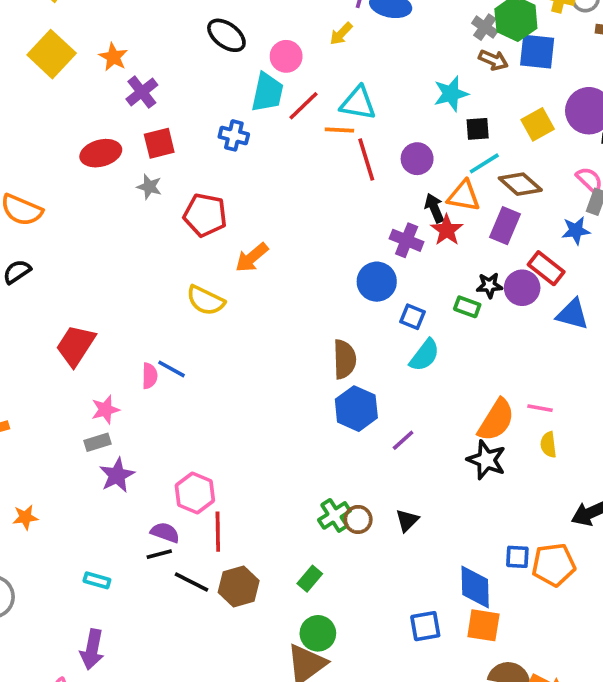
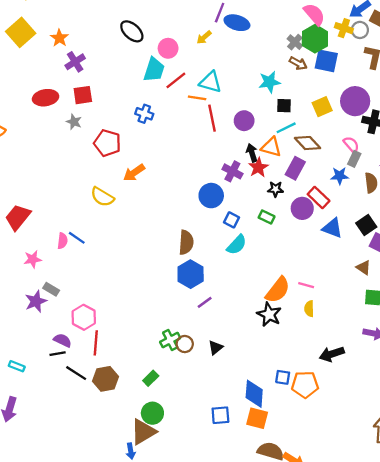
blue cross: (234, 135) -> (144, 114), moved
black star: (489, 285) -> (276, 189), moved
purple line: (403, 440) -> (205, 302), moved
gray rectangle: (98, 442) -> (51, 289), moved, turned 42

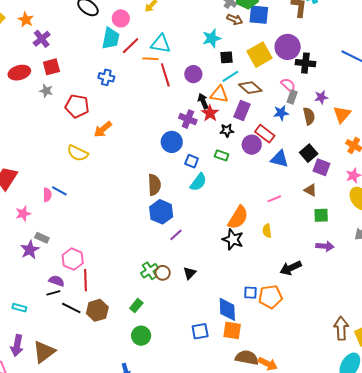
yellow square: (322, 107) -> (260, 55), size x1.4
pink line: (306, 285) -> (274, 199), moved, turned -32
brown triangle: (143, 432) -> (44, 352), moved

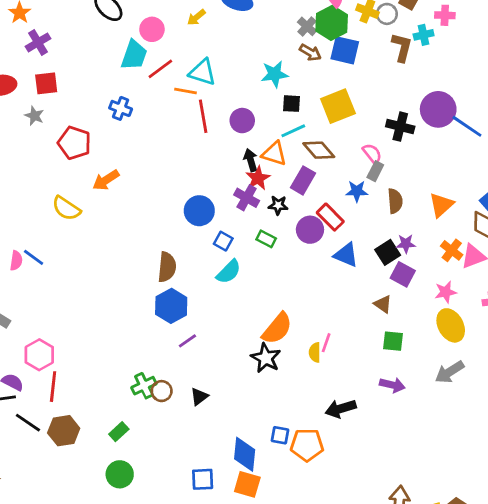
purple circle: (288, 47) -> (438, 109), moved
purple star: (321, 97) -> (406, 244), moved
purple cross: (188, 119) -> (247, 198), moved
pink line: (274, 199) -> (326, 343), moved, turned -56

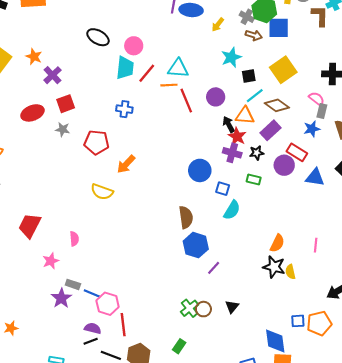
yellow arrow: (196, 17) -> (218, 25), moved
purple rectangle: (303, 180) -> (271, 130), turned 30
blue line: (34, 257) -> (92, 293), moved
orange semicircle: (277, 328) -> (277, 243), size x0.7
yellow semicircle: (315, 352) -> (290, 272), moved

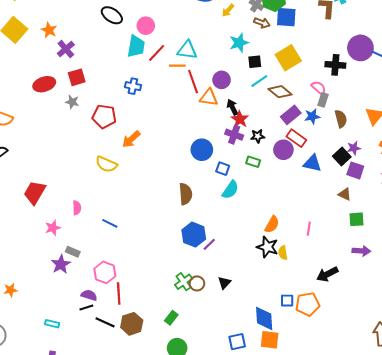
orange triangle: (245, 116) -> (209, 98), moved
purple rectangle: (271, 130) -> (291, 115), moved
blue hexagon: (196, 245) -> (194, 235), moved
blue line: (92, 293) -> (110, 223), moved

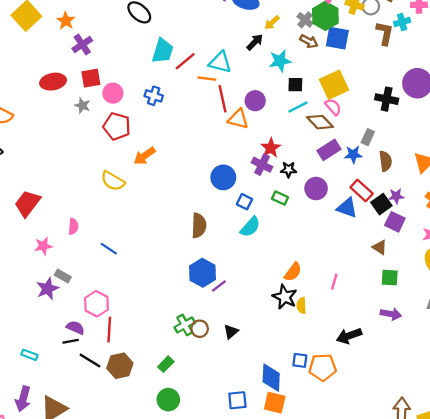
pink circle: (146, 26) -> (113, 93), moved
pink semicircle: (319, 88) -> (333, 107), moved
black arrow: (232, 107) -> (255, 42), moved, turned 63
red rectangle: (296, 138) -> (362, 190), moved

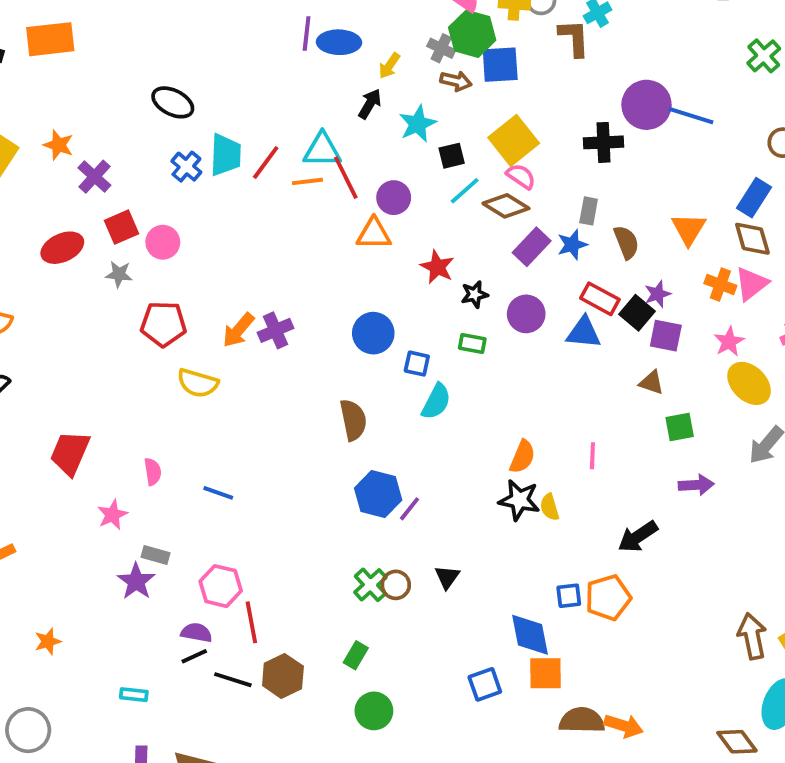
blue cross: (154, 96) -> (186, 167), moved, turned 36
red line: (223, 99) -> (346, 178), moved
red pentagon: (117, 126) -> (163, 324), moved
purple cross: (262, 165) -> (275, 330), moved, turned -36

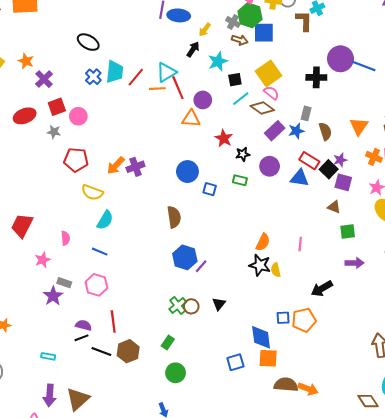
cyan triangle: (322, 150) -> (166, 72), turned -35
cyan semicircle: (436, 402) -> (105, 220), moved
pink hexagon: (221, 586) -> (96, 285), moved

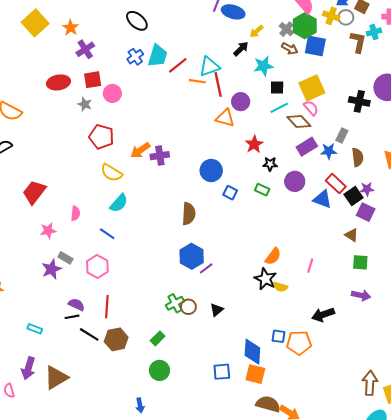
yellow semicircle: (276, 270) -> (280, 287), turned -72

